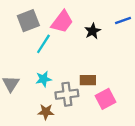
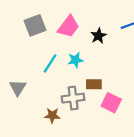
cyan line: (43, 44) -> (50, 63), moved
cyan star: (43, 79) -> (75, 60), moved
pink square: (105, 99) -> (111, 103), turned -36

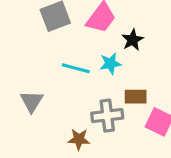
black star: (98, 36) -> (132, 40), moved
cyan line: (50, 63) -> (76, 68), turned 72

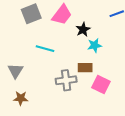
cyan star: (110, 64) -> (95, 45), moved
brown star: (79, 139) -> (21, 98), moved

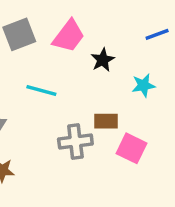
cyan star: (95, 45) -> (143, 85), moved

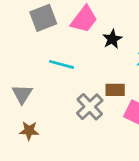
gray cross: (75, 142) -> (90, 107), turned -36

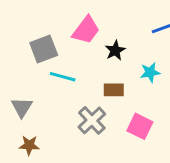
gray square: (43, 18) -> (44, 49), moved
brown rectangle: (115, 90) -> (114, 90), moved

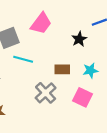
black star: (115, 50) -> (79, 39), moved
cyan star: (150, 72) -> (90, 70), moved

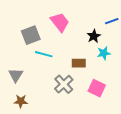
pink trapezoid: (41, 23) -> (60, 22), turned -75
cyan star: (90, 70) -> (104, 53), moved

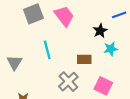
gray square: (31, 35) -> (33, 14), moved
cyan line: (44, 54) -> (47, 50), turned 60
gray triangle: (16, 75) -> (14, 63), moved

